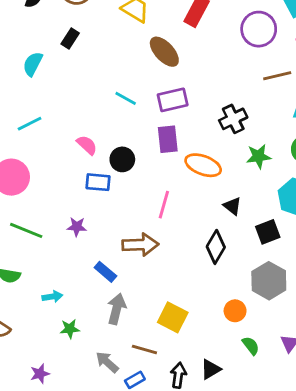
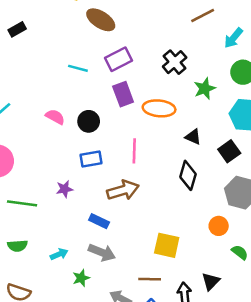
black rectangle: (70, 39) -> (17, 29), turned 42
blue rectangle: (98, 182) -> (91, 159), moved
gray arrow: (117, 309) -> (102, 252), moved, turned 112

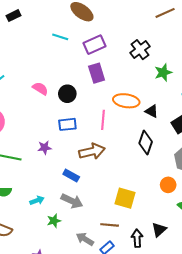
cyan line: (78, 68) -> (60, 37), moved
orange ellipse: (159, 108) -> (126, 101), moved

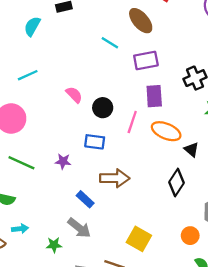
purple rectangle: (97, 73) -> (154, 96), moved
pink line: (103, 120) -> (132, 122), moved
cyan arrow: (37, 200) -> (20, 229), moved

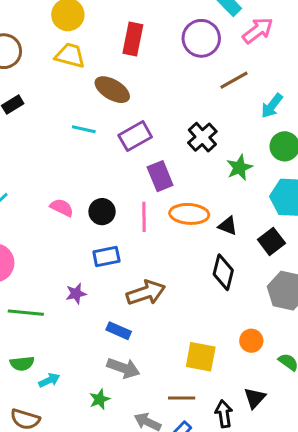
cyan arrow: (20, 229) -> (49, 380), moved
orange circle: (190, 236) -> (251, 341), moved

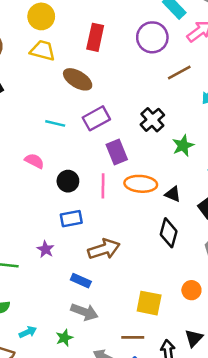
cyan line: (84, 129) -> (55, 123), moved
pink semicircle: (62, 208) -> (34, 161), moved
purple star: (76, 294) -> (46, 249), turned -30
cyan arrow: (49, 380) -> (28, 332), moved

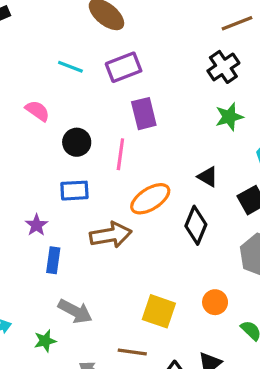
black cross: (152, 120) -> (223, 67), moved
orange ellipse: (141, 184) -> (150, 199), moved, turned -44
blue rectangle: (81, 281) -> (53, 260), moved, turned 66

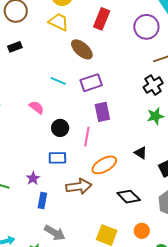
black diamond: (196, 225) -> (129, 197), moved, turned -70

